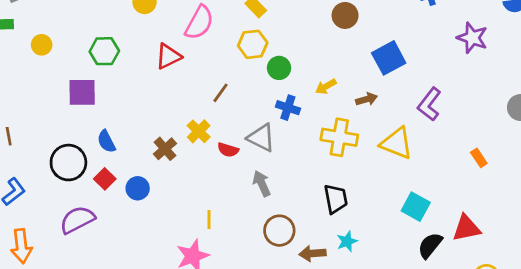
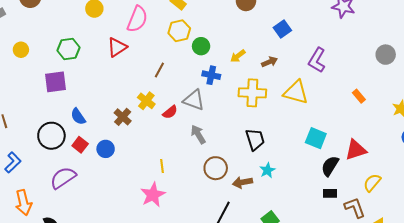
blue square: (389, 58) -> (282, 29), size x0.7
red semicircle: (228, 150) -> (170, 112), turned -49

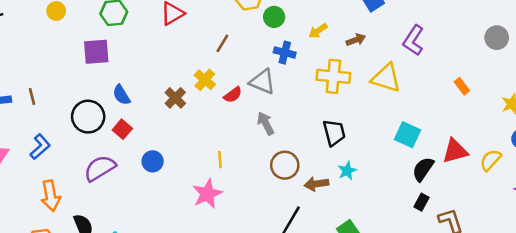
blue circle: (106, 149) -> (153, 161), moved
yellow semicircle: (372, 183) -> (491, 160), moved
black rectangle: (330, 193) -> (421, 202), turned -64

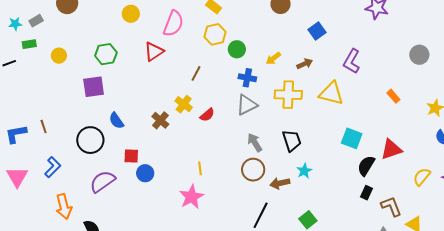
gray triangle: (262, 82) -> (247, 105), moved, turned -45
gray arrow: (266, 123) -> (255, 142), moved
red square: (122, 129) -> (131, 156), moved, turned -35
yellow semicircle: (491, 160) -> (422, 177), moved

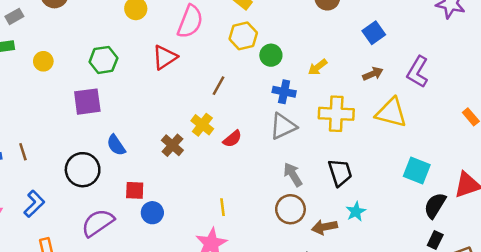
brown arrow: (305, 64) -> (373, 74), moved

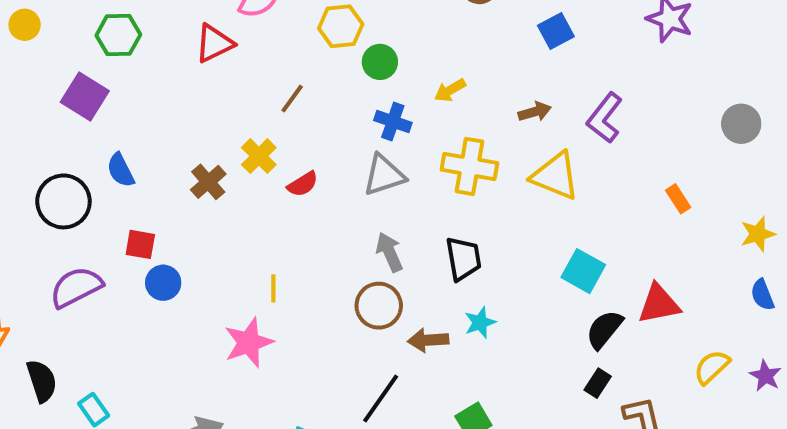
blue square: (374, 33) -> (556, 31), moved
purple square: (87, 102) -> (85, 97), turned 32

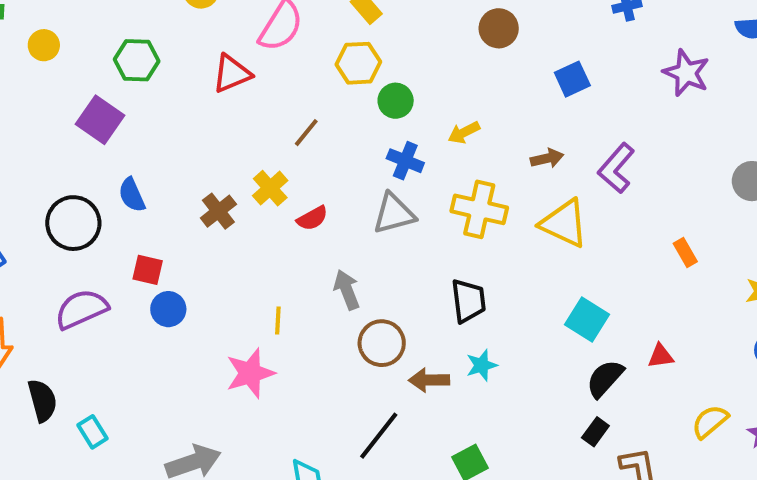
gray arrow: (389, 252) -> (347, 290), moved
red triangle: (659, 304) -> (661, 356), size x0.6

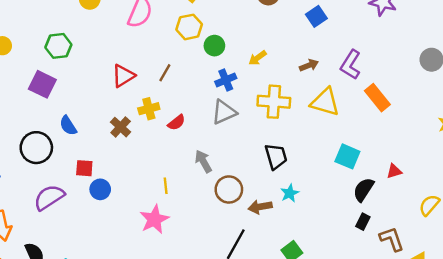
red triangle: (232, 74) -> (123, 76), moved
blue cross: (405, 161) -> (226, 80), turned -36
yellow cross: (270, 188) -> (149, 109), turned 36
orange rectangle: (685, 252) -> (377, 98), moved, size x1.6

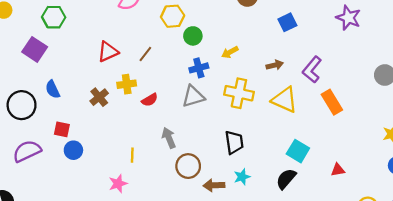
black semicircle: (363, 190) -> (286, 179), moved
pink star: (154, 219) -> (118, 184), size x0.7

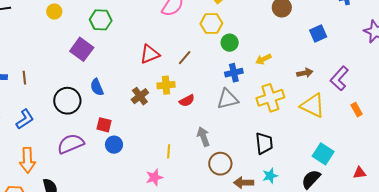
yellow cross: (239, 93) -> (270, 98), turned -32
orange rectangle: (332, 102) -> (357, 110), size x0.6

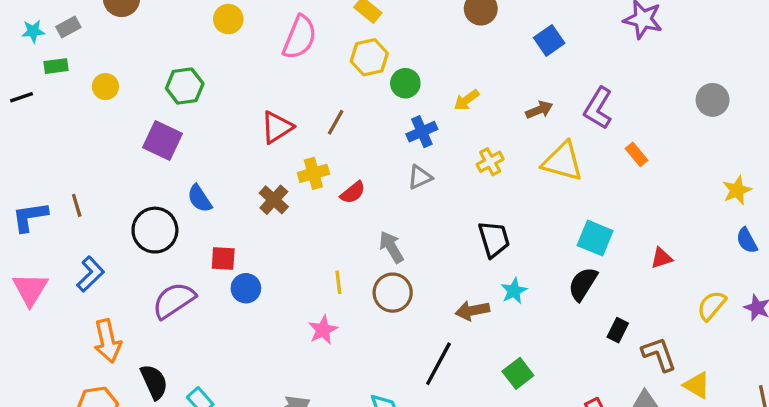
yellow cross: (270, 98) -> (490, 162), size x0.6
gray triangle: (228, 99) -> (420, 177), size x0.7
brown circle: (220, 164) -> (393, 293), moved

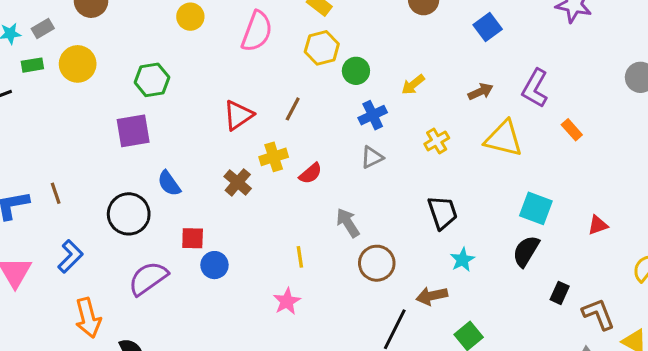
yellow circle: (105, 87) -> (78, 64), moved, size x1.5
purple square: (163, 141) -> (133, 131), turned -33
brown circle: (393, 293) -> (377, 263), moved
brown arrow: (472, 311) -> (432, 296), moved

